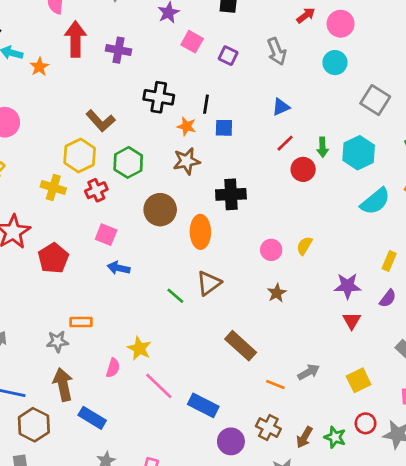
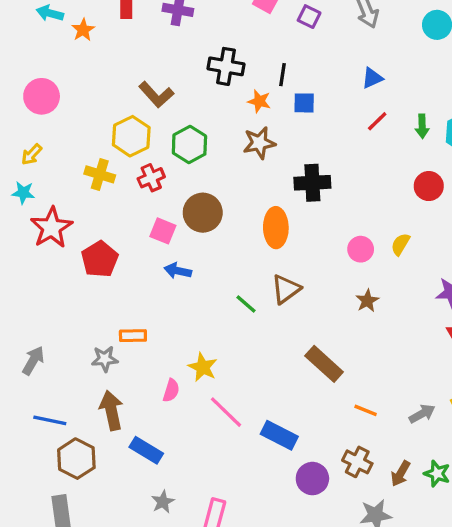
red circle: (303, 169) -> (429, 186), moved
brown circle: (160, 210) -> (203, 213), moved
gray arrow: (309, 372) -> (422, 414), moved

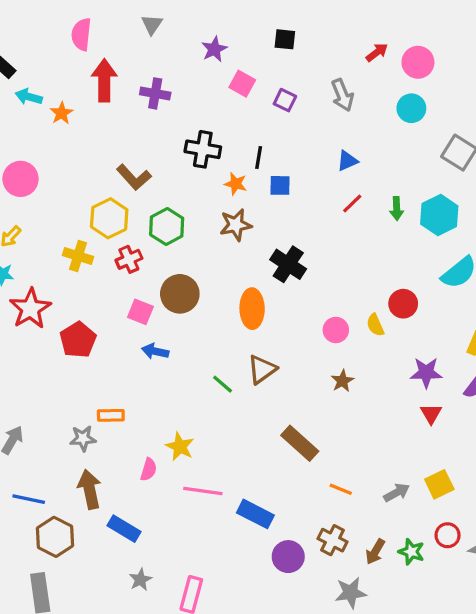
black cross: (312, 183) -> (288, 264), turned 36
red circle: (429, 186) -> (403, 304), moved
yellow semicircle: (400, 244) -> (375, 325), turned -55
pink line: (226, 412) -> (203, 491), turned -36

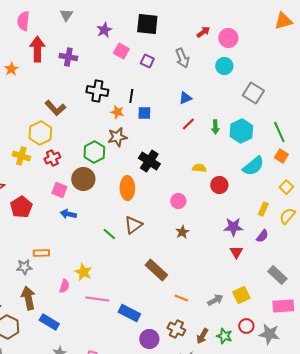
black square: (285, 39) -> (147, 24), size x1.6
green hexagon: (167, 226) -> (94, 152), moved
yellow semicircle: (375, 325) -> (199, 168), moved, turned 120

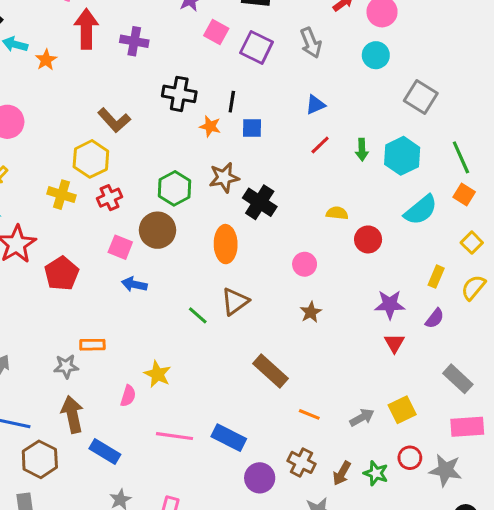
purple square: (147, 61) -> (257, 47), size x1.5
brown star: (117, 137) -> (224, 178), moved
pink line: (97, 299) -> (175, 436), moved

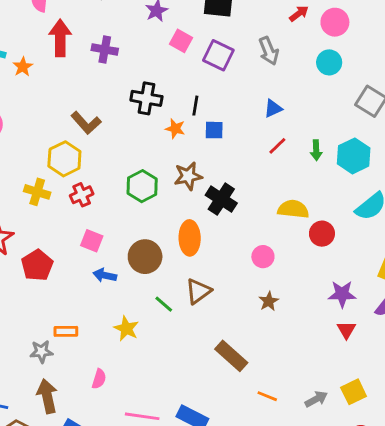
yellow semicircle: (337, 213) -> (293, 209), size x1.5
brown circle: (157, 230) -> (145, 257), moved
yellow star: (157, 374) -> (126, 329), moved

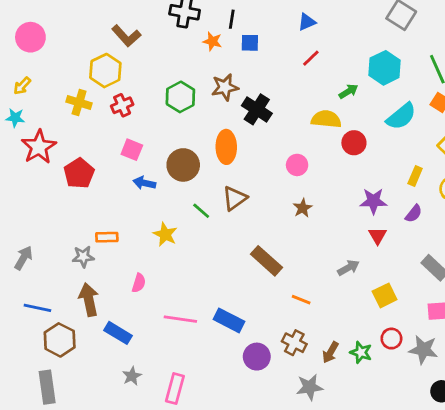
green arrow: (316, 150) -> (348, 91), moved, turned -120
gray arrow: (316, 399) -> (348, 268), moved

